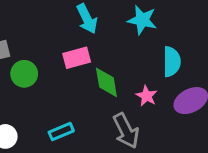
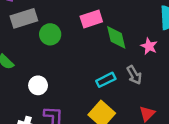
gray arrow: (126, 131) -> (134, 75), size x0.7
cyan rectangle: (61, 132) -> (106, 80), moved

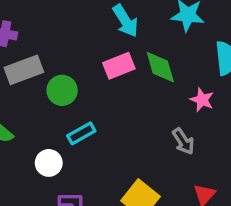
green diamond: (116, 37) -> (160, 67), moved
cyan rectangle: (106, 80) -> (81, 133), moved

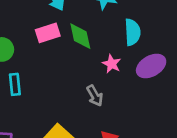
cyan rectangle: (81, 133) -> (15, 84), turned -70

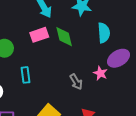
pink star: (112, 64) -> (100, 73), moved
cyan rectangle: (15, 84) -> (25, 75), moved

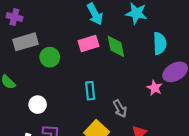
cyan rectangle: (25, 75) -> (90, 91), moved
gray arrow: (76, 82) -> (120, 109), moved

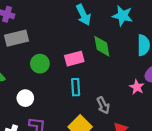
pink rectangle: (88, 44) -> (74, 59), moved
green circle: (50, 57) -> (40, 64), moved

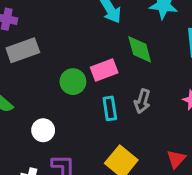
green circle: (40, 64) -> (73, 82), moved
gray arrow: (103, 105) -> (142, 101), moved, turned 49

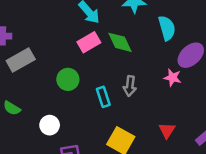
pink rectangle: (104, 70) -> (89, 42), moved

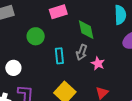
green diamond: (120, 42) -> (86, 30), moved
pink star: (172, 78) -> (98, 63), moved

